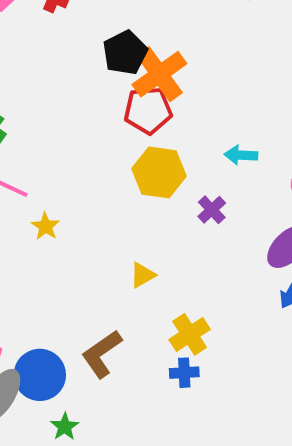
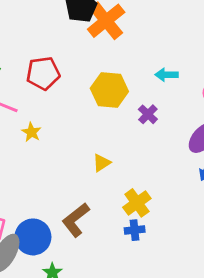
red pentagon: (148, 110) -> (43, 73), moved

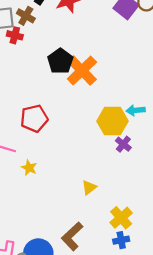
yellow hexagon: (109, 90) -> (113, 121), moved

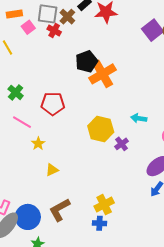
yellow hexagon: (113, 121) -> (101, 129), moved
yellow triangle: (89, 187) -> (52, 170), moved

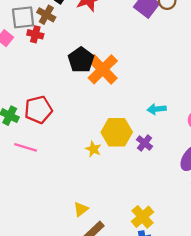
red pentagon: (53, 104) -> (38, 110), moved
yellow star: (38, 144) -> (93, 149), moved
yellow triangle: (52, 170) -> (81, 209), moved

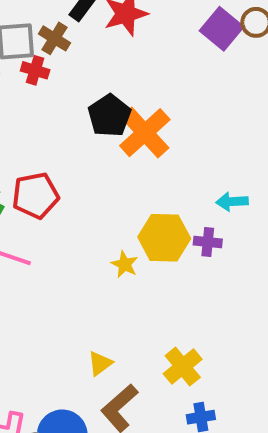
purple cross: (145, 143) -> (208, 242), moved, turned -35
yellow cross: (143, 217) -> (183, 367), moved

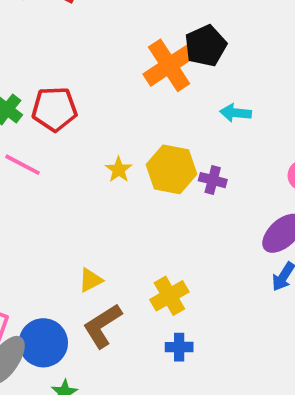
black pentagon: (109, 116) -> (206, 46), moved
cyan arrow: (232, 202) -> (236, 113), moved
yellow star: (125, 264) -> (119, 170), moved

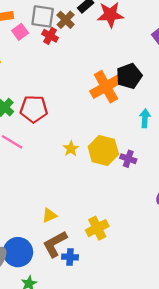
cyan arrow: (236, 113) -> (145, 118), turned 84
blue cross: (179, 347) -> (70, 257), moved

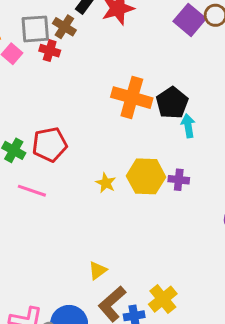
black pentagon: (129, 76) -> (172, 103), moved
orange cross: (106, 87) -> (132, 98), turned -32
yellow cross: (97, 228) -> (163, 299), moved

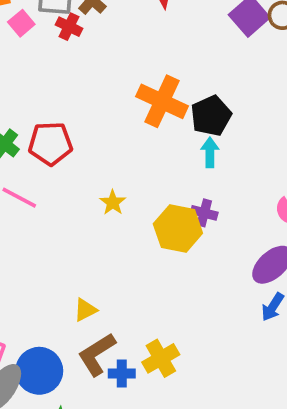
cyan arrow: (188, 126) -> (210, 152), moved
yellow hexagon: (146, 176) -> (178, 229), moved

